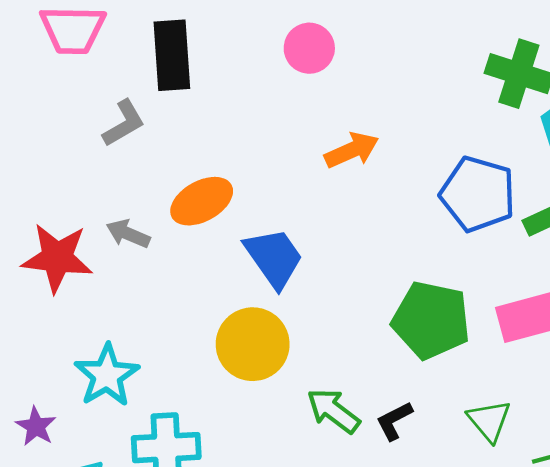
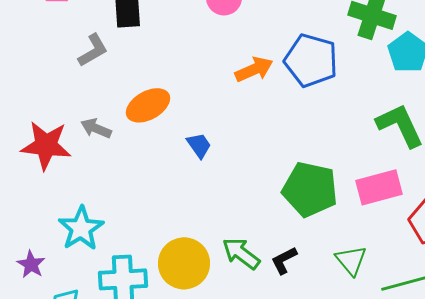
blue pentagon: (478, 194) -> (311, 60), moved
blue trapezoid: (274, 258) -> (199, 145), size x0.6
yellow circle: (253, 344) -> (184, 263), moved

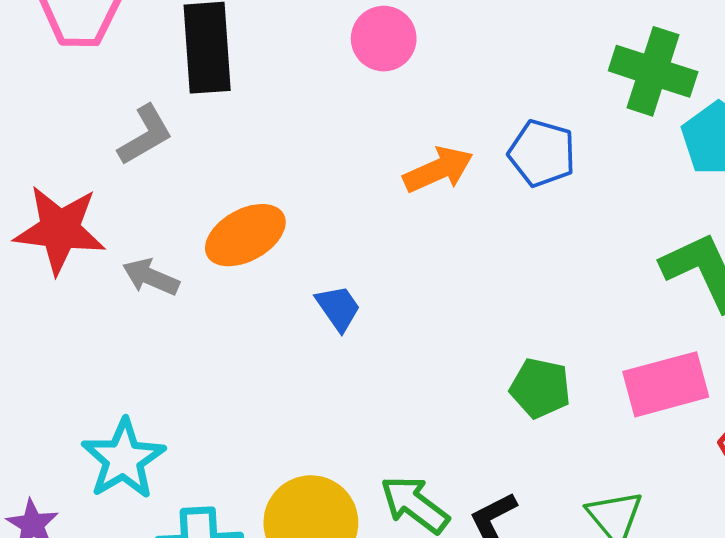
blue pentagon: (311, 60) -> (542, 153), size x0.7
red star: (46, 145) -> (60, 230), moved
green pentagon: (310, 189) -> (540, 388), size x0.6

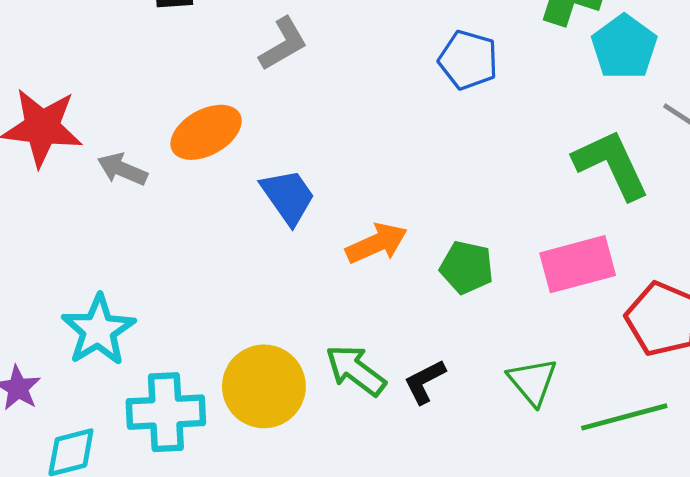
gray L-shape: (145, 135) -> (283, 44), moved
orange arrow: (438, 170) -> (377, 243), moved
blue trapezoid: (338, 308) -> (288, 197), size x1.4

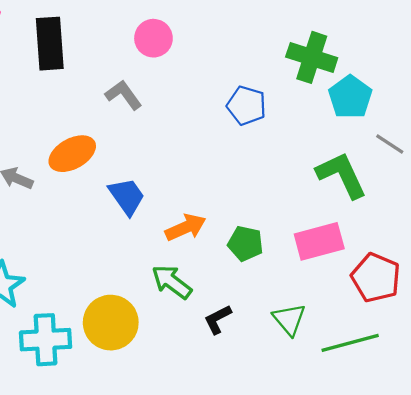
gray L-shape: (283, 44) -> (124, 95), turned -96
green arrow: (356, 370) -> (172, 282), moved

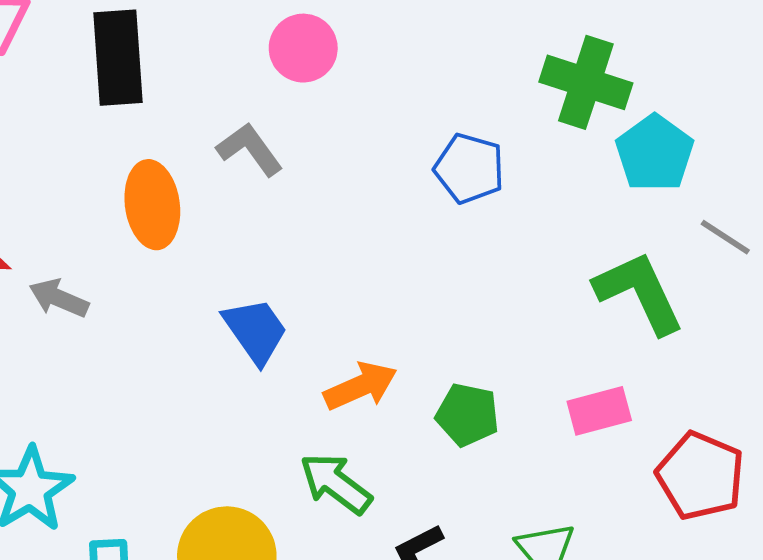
orange ellipse: (72, 154) -> (152, 205), moved, turned -69
pink rectangle: (319, 241) -> (599, 411), size x0.7

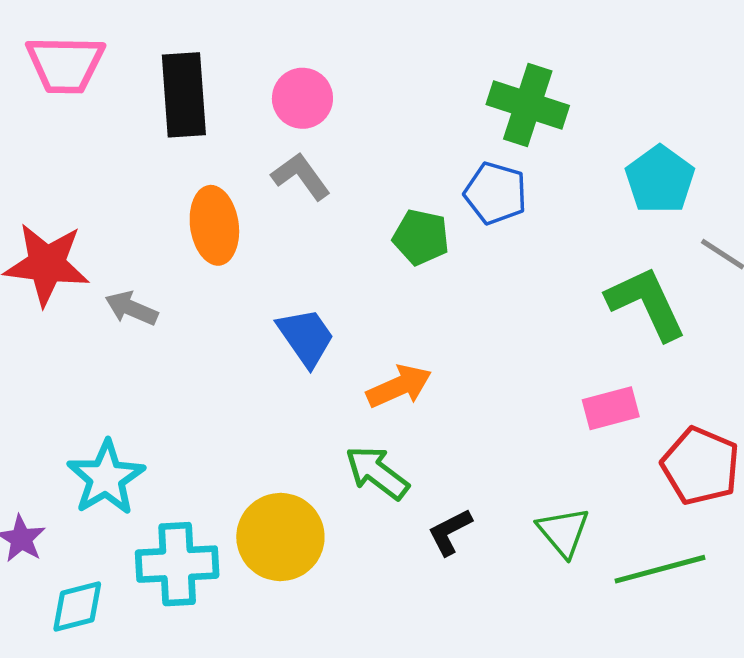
pink circle: (303, 48) -> (302, 98), moved
green cross: (586, 82) -> (528, 105), moved
green pentagon: (467, 415) -> (421, 237), moved

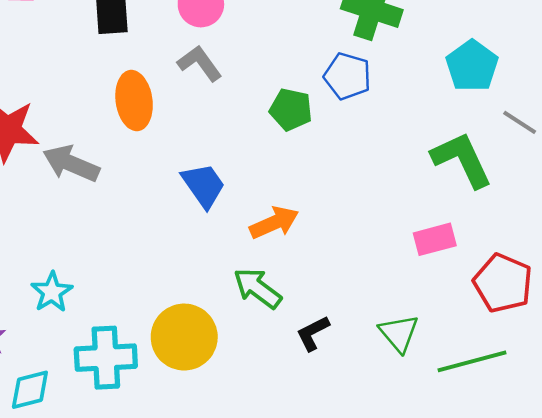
gray arrow: (131, 308) -> (71, 164), size x1.4
cyan star: (106, 478) -> (52, 292), size x0.7

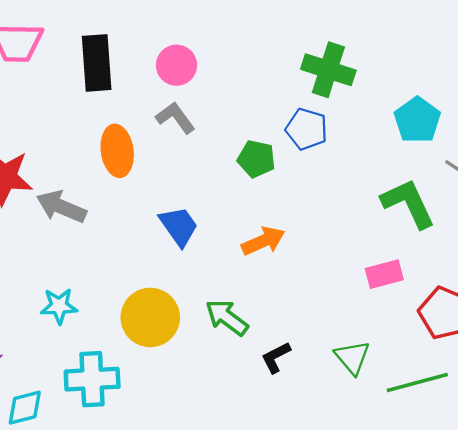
orange arrow: (274, 223) -> (263, 241), moved
cyan star: (52, 292) -> (59, 306), moved, turned 30
yellow circle: (184, 337) -> (150, 317), moved

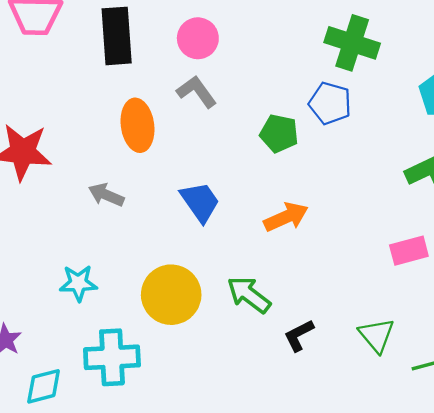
gray arrow: (61, 207) -> (106, 195), moved, size x0.7

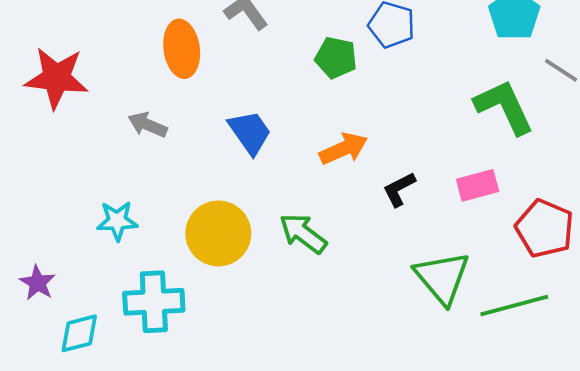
black L-shape: (299, 335) -> (399, 189), moved
green triangle: (377, 335) -> (442, 278), size x1.4

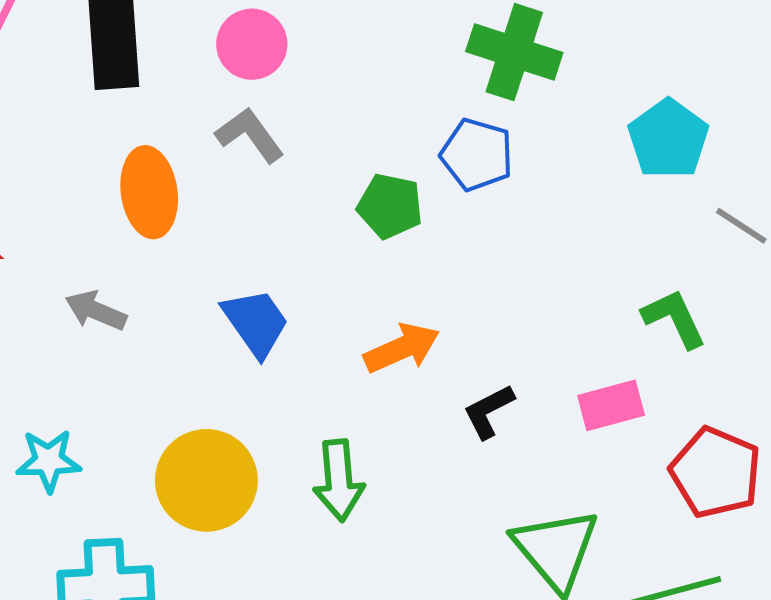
green L-shape: (504, 107) -> (674, 319), moved, size x0.7
green arrow: (303, 233) -> (339, 480), turned -132

